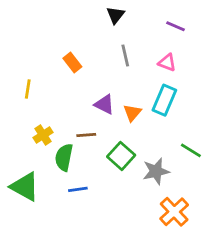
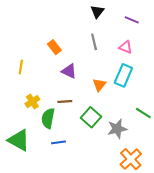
black triangle: (116, 15) -> (97, 12), moved
purple triangle: (104, 104) -> (69, 71), moved

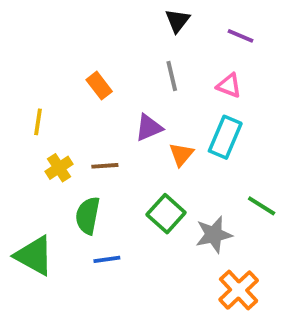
purple triangle: (69, 71) -> (149, 128), moved, turned -49
yellow cross: (32, 102) -> (59, 168), moved
brown line: (65, 102) -> (105, 166), moved

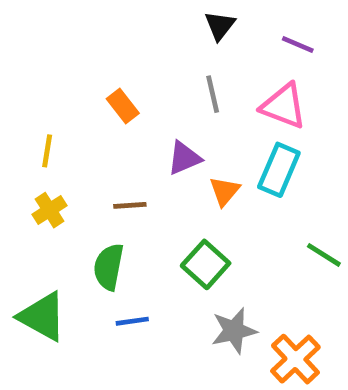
pink triangle: (229, 86) -> (284, 106), size x1.5
yellow cross: (59, 168) -> (49, 210), moved
gray star: (214, 235) -> (234, 331), moved

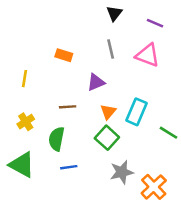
orange rectangle: (123, 106) -> (64, 55), turned -35
cyan rectangle: (279, 170) -> (136, 112), moved
orange triangle: (224, 191) -> (108, 112), moved
yellow cross: (49, 210) -> (26, 122), moved

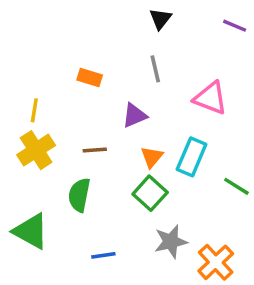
purple line: (155, 23) -> (235, 26), moved
pink triangle: (148, 55) -> (211, 98), moved
yellow cross: (26, 122) -> (36, 150), moved, size x1.5
blue line: (69, 167) -> (103, 255), moved

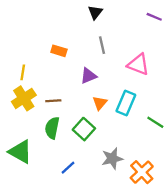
black triangle: (160, 19) -> (95, 12), moved
brown line: (95, 150) -> (53, 101), moved
green square: (150, 193) -> (84, 129), moved
blue line: (103, 255) -> (68, 168), turned -35

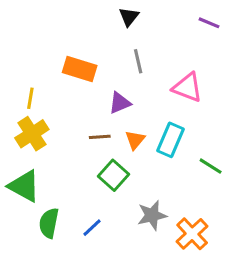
orange rectangle: (59, 51) -> (80, 69), size x1.5
brown line: (53, 101) -> (100, 137), moved
green semicircle: (52, 128) -> (49, 223), moved
green triangle: (20, 152) -> (24, 186), moved

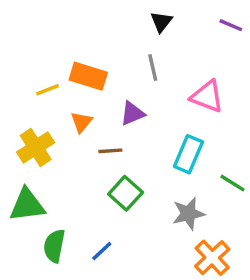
black triangle: (129, 17) -> (161, 22), moved
yellow line: (30, 98) -> (48, 90), moved, turned 60
orange triangle: (135, 140) -> (81, 122), moved
green triangle: (24, 186) -> (27, 205), turned -36
gray star: (152, 215) -> (188, 214), moved

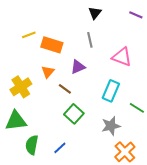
yellow line: (48, 90) -> (29, 35), moved
brown line: (110, 151) -> (65, 89), turned 40

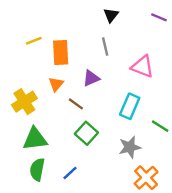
orange rectangle: (52, 45) -> (61, 52), turned 70
green triangle: (16, 121) -> (35, 139), moved

